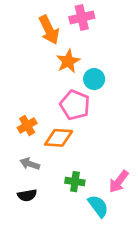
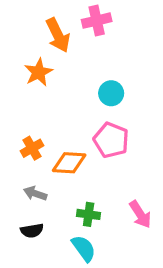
orange star: (68, 61) -> (38, 72), moved
pink pentagon: (75, 105) -> (111, 140), moved
pink arrow: (119, 182) -> (140, 214), turned -70
cyan semicircle: (98, 206) -> (84, 248), moved

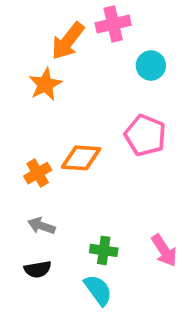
orange arrow: (58, 35) -> (68, 41), turned 64
cyan circle: (111, 93) -> (151, 66), moved
pink pentagon: (111, 140) -> (145, 135), moved
orange diamond: (69, 163) -> (81, 158), moved

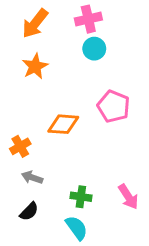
orange arrow: (68, 41) -> (35, 23), moved
cyan circle: (151, 66) -> (94, 49), moved
orange cross: (38, 173) -> (20, 146), moved
black semicircle: (38, 269) -> (29, 212), turned -36

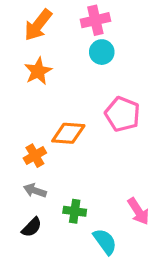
orange cross: (20, 146) -> (35, 156), moved
green cross: (81, 197) -> (75, 211), moved
cyan semicircle: (76, 228) -> (105, 242), moved

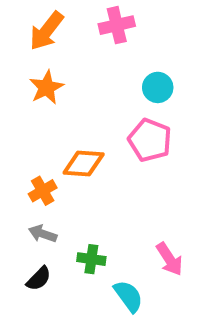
cyan circle: (102, 52) -> (158, 87), moved

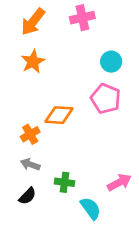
pink arrow: (169, 259) -> (119, 182), turned -85

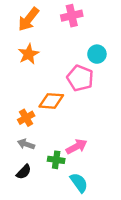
pink pentagon: (106, 99) -> (80, 78), moved
pink arrow: (119, 182) -> (77, 147), moved

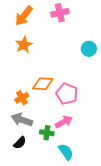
cyan circle: (97, 54) -> (89, 49), moved
pink pentagon: (80, 78) -> (67, 94), moved
gray arrow: (26, 144) -> (22, 120), size x1.5

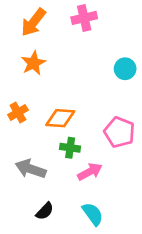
pink pentagon: (67, 94) -> (119, 132), moved
orange cross: (22, 98) -> (18, 112), moved
green cross: (47, 133) -> (70, 148), moved
black semicircle: (20, 143) -> (45, 211), moved

